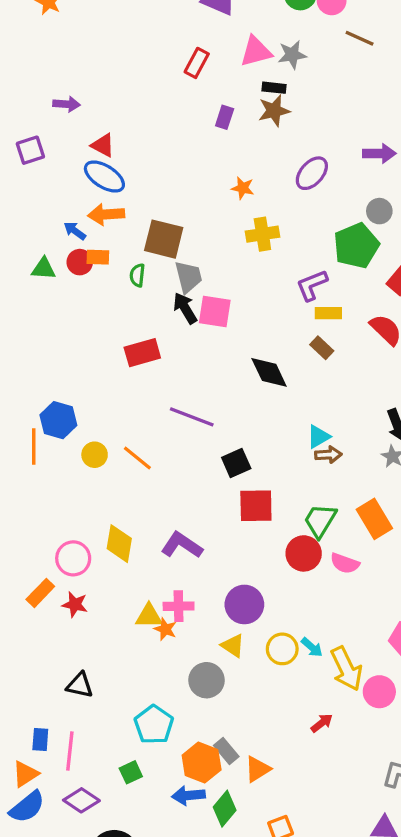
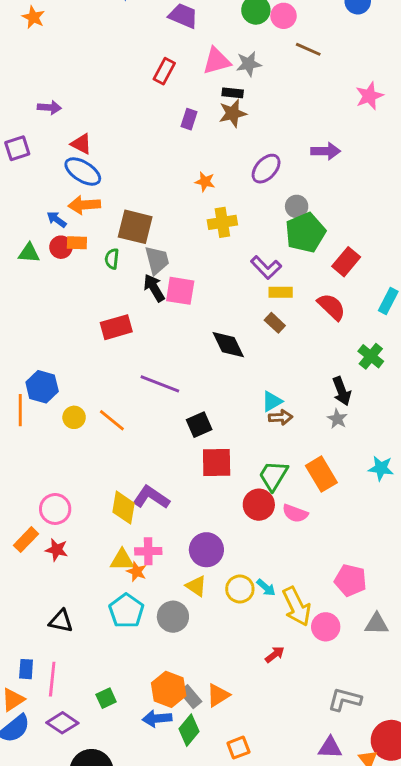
gray circle: (379, 211) -> (297, 206), moved
purple L-shape: (312, 285) -> (266, 268), turned -112
yellow diamond: (119, 544) -> (124, 508), moved
cyan pentagon: (154, 725) -> (126, 611), moved
gray rectangle: (226, 751) -> (190, 697), moved

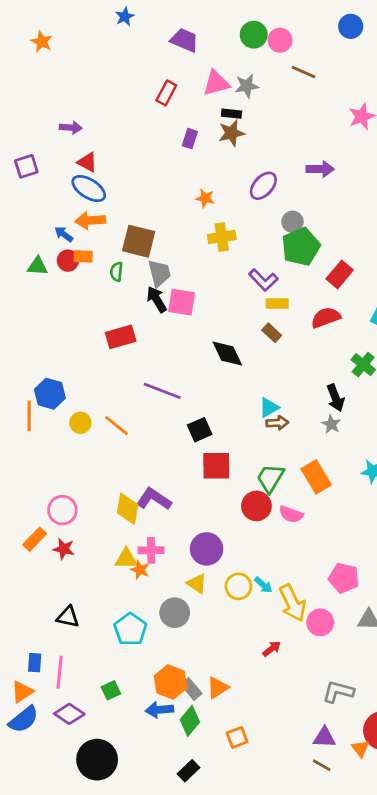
purple arrow: (49, 107) -> (71, 128), moved
red semicircle: (332, 307) -> (326, 317), turned -64
cyan pentagon: (126, 611) -> (130, 629), moved

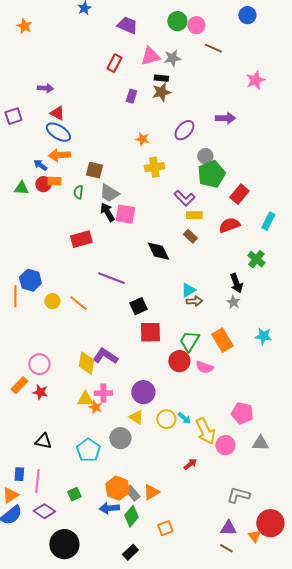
brown square: (139, 241) -> (94, 170), size x0.7
gray trapezoid: (159, 273) -> (109, 193), turned 135

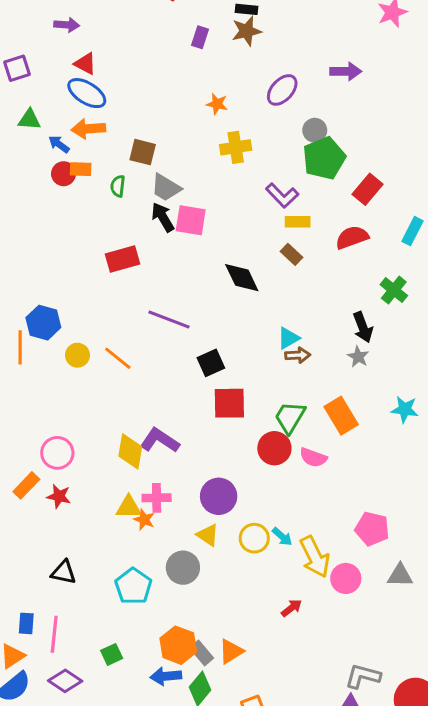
green triangle: (21, 188) -> (29, 119), moved
gray L-shape: (238, 495) -> (363, 676), moved

